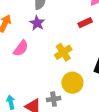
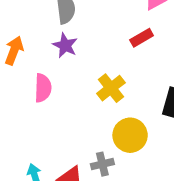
pink semicircle: (21, 48) -> (43, 88), turned -30

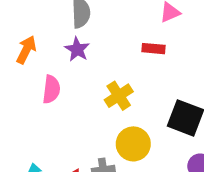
red rectangle: (142, 38) -> (153, 49), turned 30

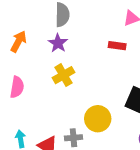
pink semicircle: (51, 89) -> (17, 87), moved
yellow cross: (119, 96) -> (64, 75), moved

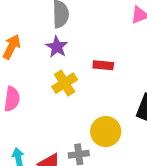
red rectangle: (117, 46) -> (103, 65), moved

